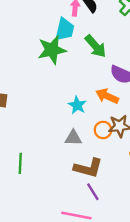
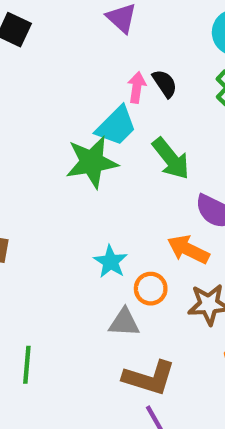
cyan trapezoid: (65, 29) -> (116, 126), turned 30
cyan star: (77, 105) -> (111, 262), moved
orange circle: (103, 130) -> (151, 289), moved

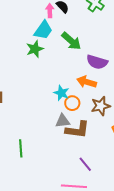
green star: (92, 162) -> (35, 49), size x0.7
cyan star: (111, 262) -> (61, 93), moved
brown L-shape: (149, 378) -> (77, 130), moved

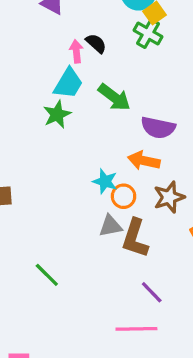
brown L-shape: (77, 130) -> (135, 238), turned 105
green line: (21, 148) -> (47, 275), turned -36

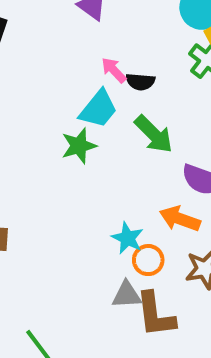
black semicircle: (96, 43) -> (140, 82), moved, turned 135
pink arrow: (76, 51) -> (114, 70), turned -45
brown L-shape: (135, 238) -> (155, 315), turned -33

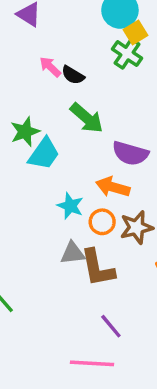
black semicircle: (140, 82) -> (73, 75), turned 30
cyan trapezoid: (98, 109) -> (44, 154), moved
orange circle: (148, 260) -> (102, 222), moved

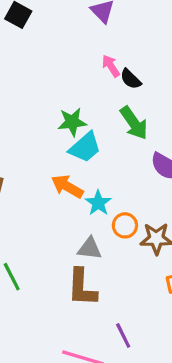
orange arrow: (113, 187) -> (67, 186), moved
brown L-shape: (98, 268) -> (82, 287), moved
purple line: (111, 326) -> (123, 336), moved

